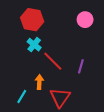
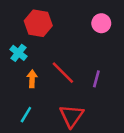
cyan cross: (34, 45) -> (18, 53), moved
orange arrow: (39, 82) -> (32, 79), moved

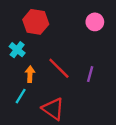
cyan line: (26, 115) -> (21, 96), moved
red triangle: (72, 116) -> (53, 109), moved, turned -30

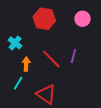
red hexagon: (36, 22) -> (44, 19), moved
purple line: (90, 74) -> (73, 56), moved

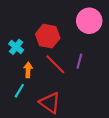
red hexagon: (44, 19) -> (48, 36), moved
pink circle: (82, 19) -> (89, 21), size x1.5

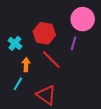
purple line: (79, 61) -> (74, 43), moved

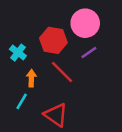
pink circle: (83, 19) -> (85, 23), moved
purple line: (74, 43) -> (89, 53), turned 40

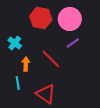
red hexagon: (53, 40) -> (41, 18), moved
cyan line: (22, 101) -> (18, 83), turned -40

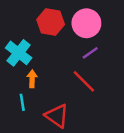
cyan cross: (15, 43) -> (19, 53), size x1.5
red line: (51, 59) -> (84, 81), moved

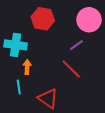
pink circle: (86, 23) -> (89, 20), moved
cyan cross: (19, 53) -> (16, 45), turned -30

